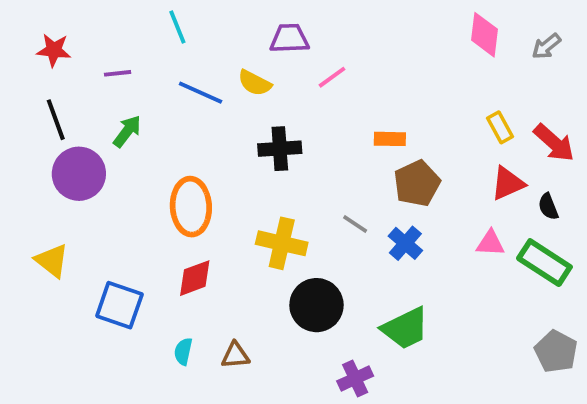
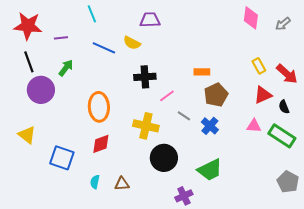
red star: (54, 50) -> (28, 26), size x1.6
pink line: (332, 77) -> (167, 96), moved

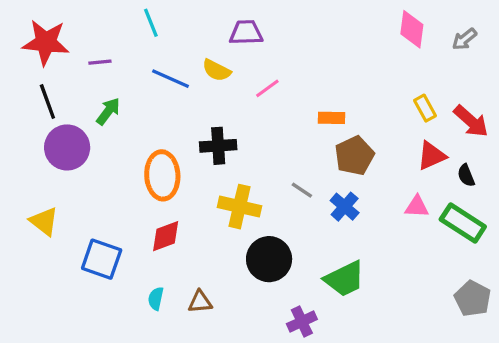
black cross: (145, 77) -> (218, 146), moved
pink line: (167, 96) -> (267, 88), moved

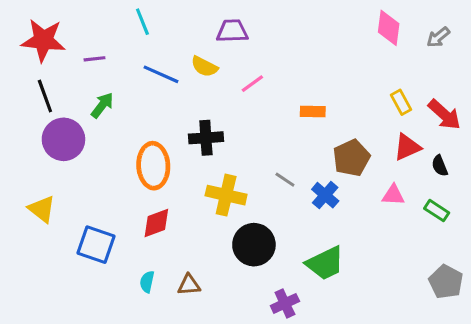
brown pentagon: (354, 156) -> (351, 158), moved
green rectangle: (463, 223) -> (437, 211), size x0.6

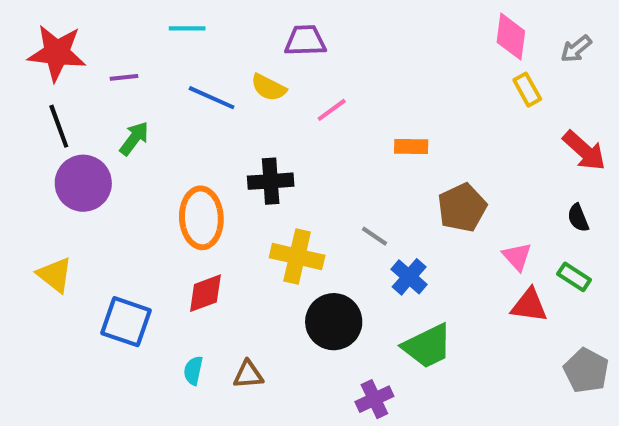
cyan line: (142, 22) -> (187, 28), turned -68
yellow rectangle: (401, 102) -> (527, 90), moved
red triangle: (407, 147) -> (529, 305), moved, turned 32
blue cross: (325, 195) -> (409, 277), moved
pink triangle: (393, 195) -> (517, 257), turned 45

